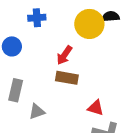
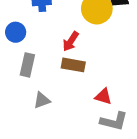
gray rectangle: (16, 90) -> (27, 65), moved

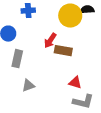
brown rectangle: (73, 65) -> (63, 51), moved

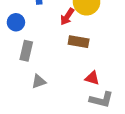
red arrow: (50, 41) -> (67, 17), moved

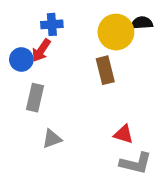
red arrow: (67, 17) -> (41, 50), moved
brown rectangle: (79, 42) -> (105, 70), moved, turned 66

